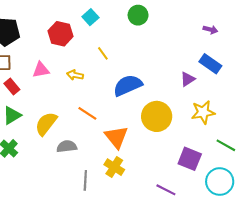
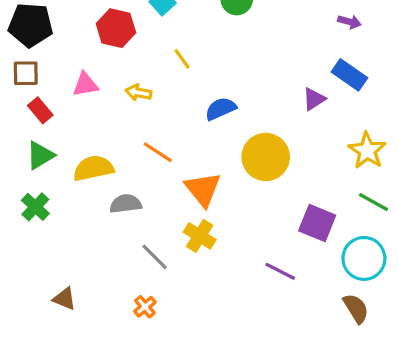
blue semicircle: (128, 85) -> (221, 109), size x0.7
yellow star: (203, 112) -> (367, 151), moved, turned -30
yellow semicircle: (46, 124) -> (93, 168), turned 40
gray line: (85, 180) -> (155, 257), turned -48

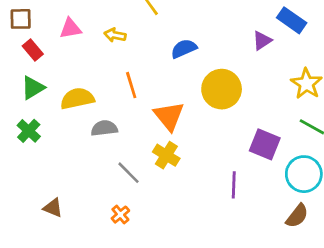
orange line: (158, 152) -> (131, 85), turned 40
purple line: (280, 271) -> (234, 185), turned 65
brown semicircle: (356, 308) -> (297, 216), turned 70

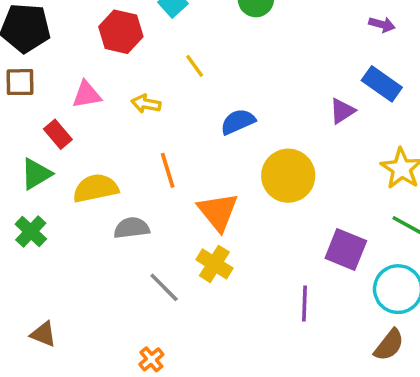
red rectangle: (33, 50) -> (58, 134), moved
brown triangle: (53, 208) -> (43, 334), moved
orange cross: (120, 215) -> (151, 359), moved

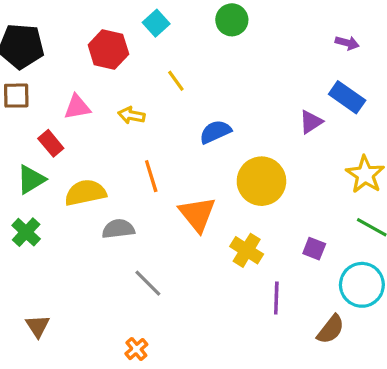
purple square: (346, 249) -> (314, 249), size x0.6
yellow cross: (214, 264) -> (247, 250), moved
brown triangle: (43, 334) -> (38, 326), turned 35
brown semicircle: (389, 345) -> (331, 329), moved

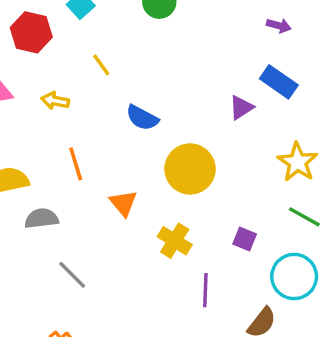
blue semicircle: (215, 132) -> (142, 118), turned -128
orange triangle: (197, 214) -> (123, 203), size x0.7

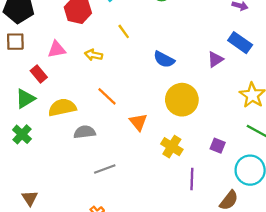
blue semicircle: (142, 118) -> (164, 59), moved
orange line: (76, 164) -> (107, 96), turned -30
gray line: (72, 275) -> (105, 169), turned -65

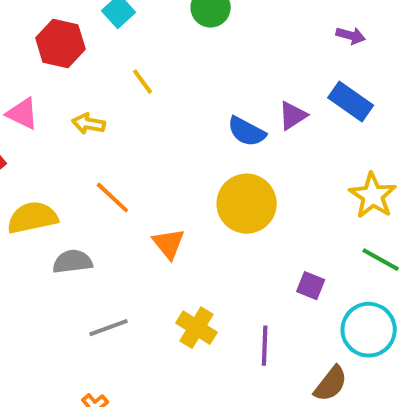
pink triangle: (57, 49) -> (22, 114), turned 36
blue semicircle: (164, 59) -> (247, 132), moved
purple triangle: (215, 59) -> (293, 116), moved
yellow cross: (172, 147) -> (197, 328), moved

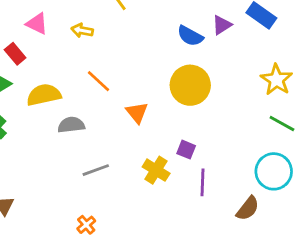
purple square: (311, 286) -> (186, 150), moved

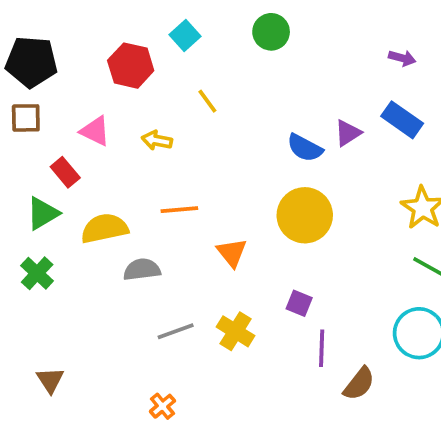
orange line: (99, 81) -> (179, 210), turned -48
yellow cross: (156, 170) -> (235, 331), moved
brown semicircle: (248, 208) -> (359, 384), moved

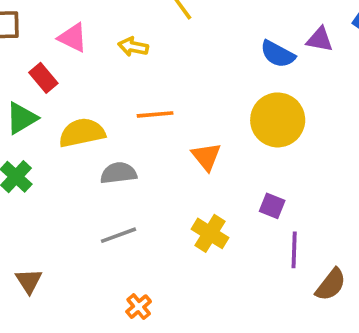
purple triangle: (348, 133) -> (320, 39), turned 44
gray line: (176, 331) -> (118, 235), moved

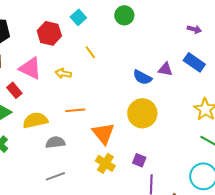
pink triangle: (73, 38) -> (30, 68), size x1.4
orange triangle: (206, 157) -> (103, 133), size x1.4
yellow cross: (210, 233) -> (105, 163), moved

